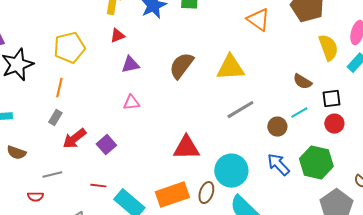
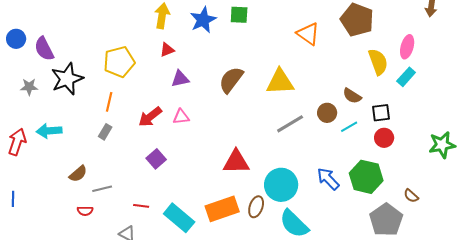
brown circle: (277, 127) -> (327, 113), moved
red arrow: (74, 139) -> (150, 117), moved
brown semicircle: (16, 153) -> (78, 174), moved, turned -60
red line: (98, 186) -> (141, 206), moved

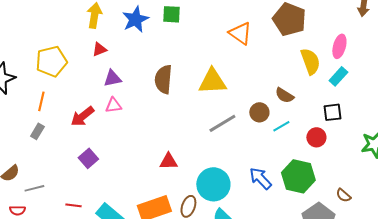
brown semicircle: (231, 80) -> (163, 79), turned -32
black square: (381, 113) -> (332, 112), moved
pink triangle: (181, 117) -> (113, 105), moved
red triangle: (236, 162) -> (168, 161), size x0.7

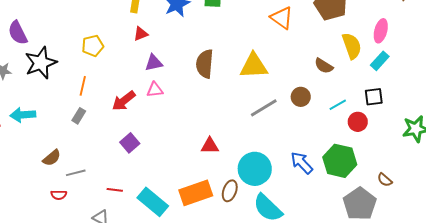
yellow pentagon: (51, 61) -> (93, 46), size x0.7
brown semicircle: (284, 95) -> (324, 66), moved
cyan line: (281, 126) -> (338, 105), moved

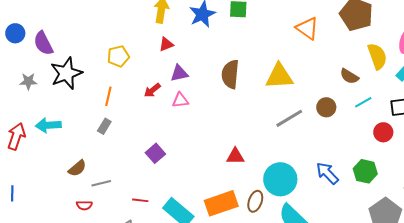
red arrow: (124, 101) -> (152, 90), moved, size x0.7
cyan line: (338, 105) -> (363, 102), moved
green hexagon: (340, 161) -> (365, 171), size x0.7

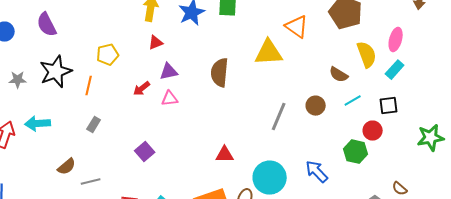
purple semicircle: (43, 43) -> (47, 25), moved
yellow triangle: (279, 76) -> (269, 53), moved
orange line: (108, 96) -> (89, 86), moved
gray line: (289, 118) -> (279, 117), turned -36
green hexagon: (365, 171) -> (356, 152), moved

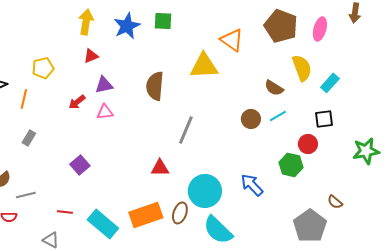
pink ellipse: (396, 40) -> (320, 29), moved
cyan line: (353, 101) -> (278, 116), moved
gray line: (279, 117) -> (186, 130), moved

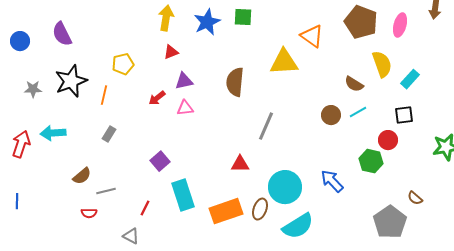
red line: (65, 212) -> (145, 208), turned -70
cyan rectangle: (103, 224) -> (183, 195), moved, turned 32
cyan semicircle: (218, 230) -> (298, 226), turned -76

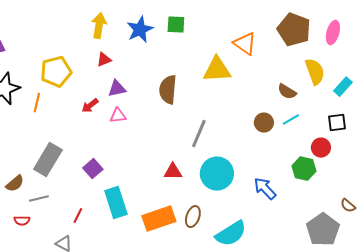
yellow pentagon: (123, 64) -> (56, 72), size x1.4
gray rectangle: (109, 134) -> (48, 160), moved, size x2.0
cyan circle: (285, 187) -> (217, 174), moved

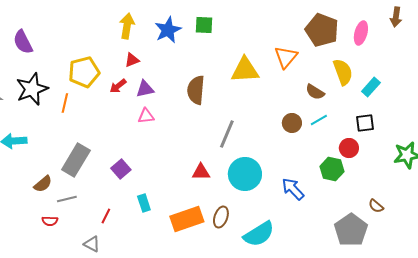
orange triangle: (245, 44) -> (286, 57), moved, turned 35
red arrow: (90, 106) -> (118, 86), moved
cyan rectangle: (116, 203) -> (144, 203), size x0.6

